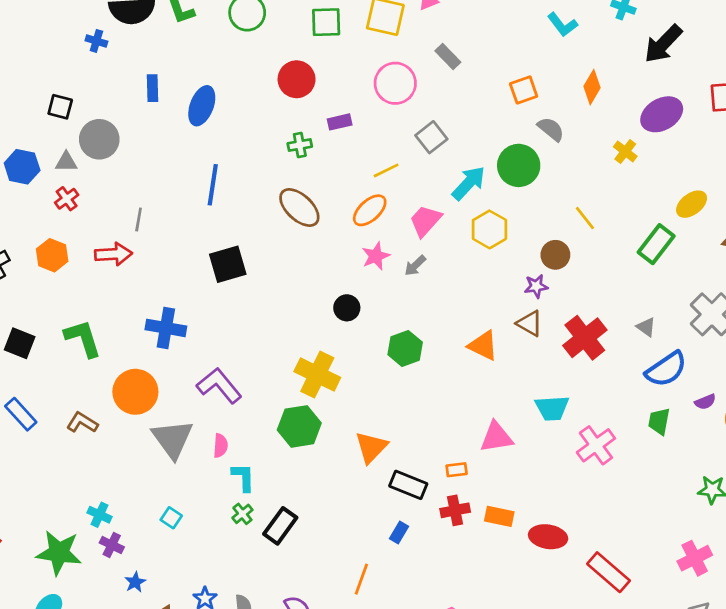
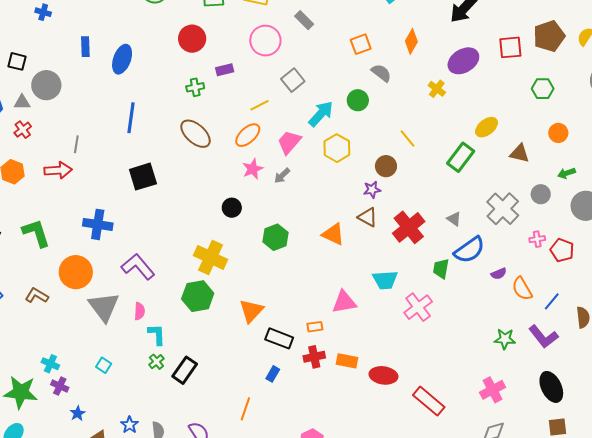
green circle: (519, 165) -> (358, 100), size x0.7
green trapezoid: (659, 421) -> (441, 269), moved

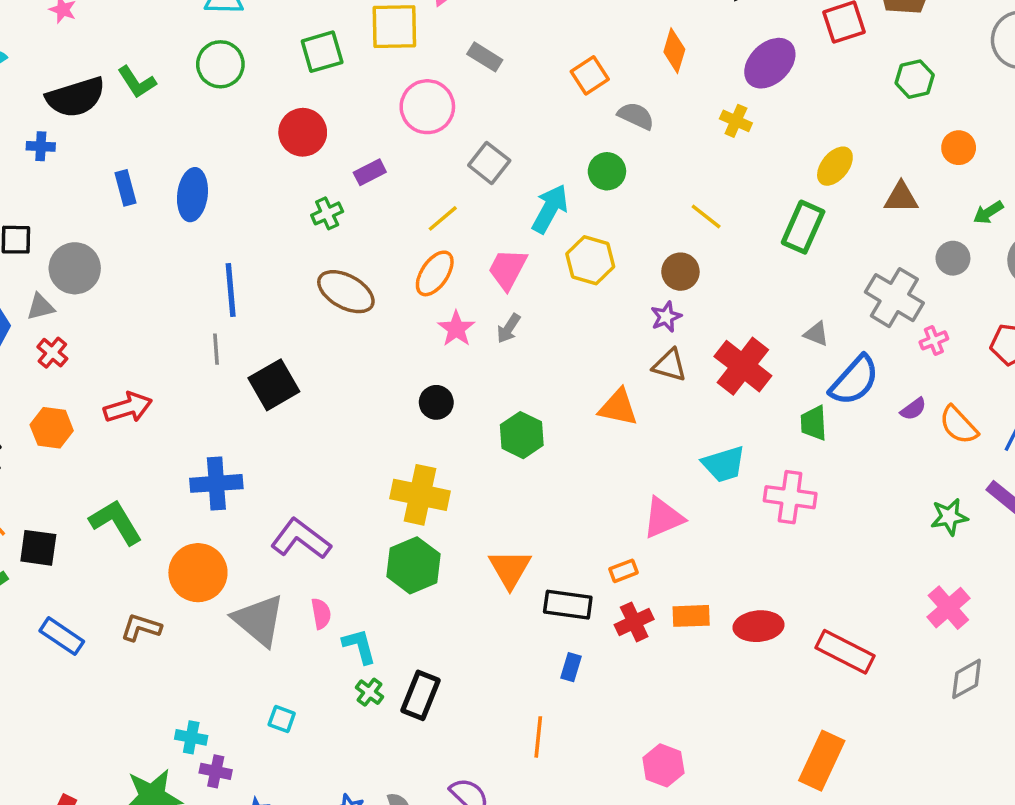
gray line: (76, 144) -> (216, 349), moved
pink cross: (537, 239) -> (934, 340), moved
pink cross: (418, 307) -> (790, 497), turned -32

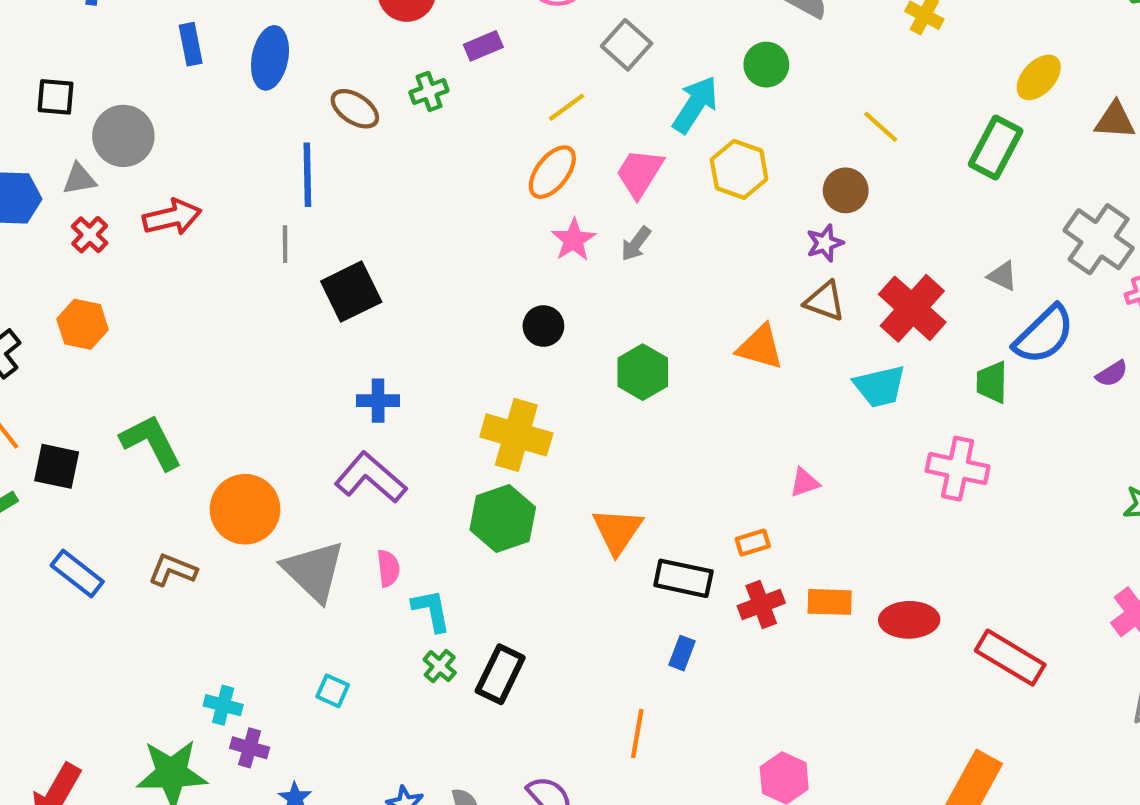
brown ellipse: (346, 292) -> (355, 109), moved, size x0.7
red arrow: (128, 407) -> (172, 217), moved
cyan trapezoid: (724, 464) -> (880, 386), moved
blue cross: (216, 483) -> (378, 401), moved, size x0.7
pink triangle: (663, 518) -> (804, 482), size x0.6

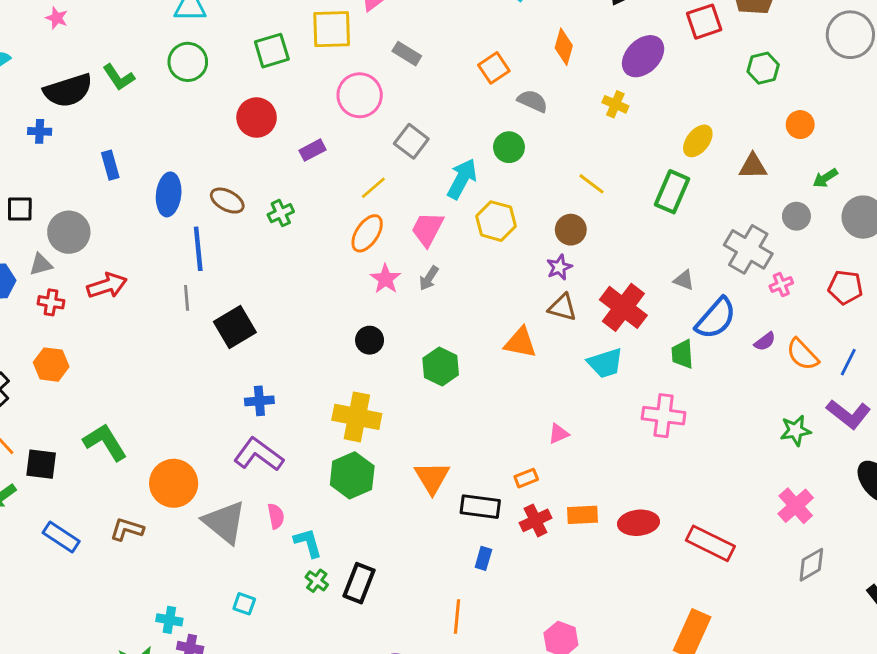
blue ellipse: (270, 58) -> (169, 194), moved
green cross: (429, 91) -> (281, 213), moved
red cross: (90, 235) -> (51, 302), turned -30

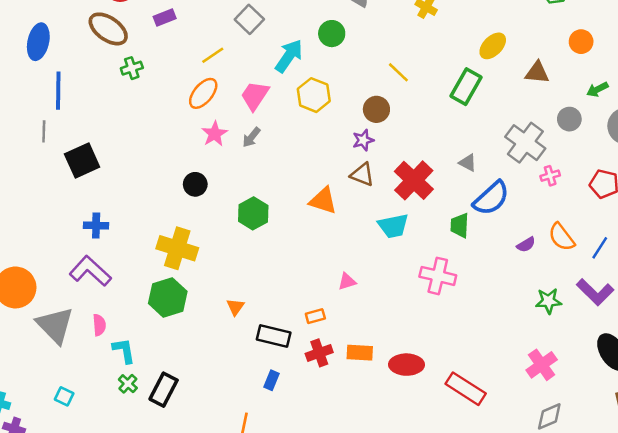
brown ellipse: (227, 201) -> (108, 29), moved, size x1.4
purple semicircle: (765, 341) -> (526, 245), moved
orange triangle: (432, 478) -> (235, 307), size x0.6

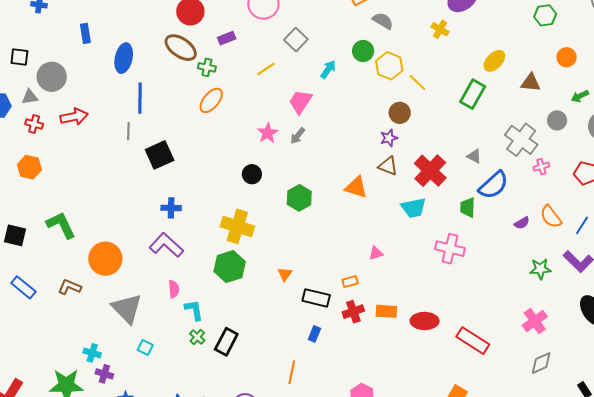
cyan arrow: (289, 56) -> (328, 69), size x0.7
green cross: (132, 68) -> (207, 67), moved, turned 30
orange ellipse: (203, 93) -> (211, 100), moved
yellow hexagon: (314, 95) -> (389, 66), moved
gray triangle: (55, 325) -> (127, 309), moved

